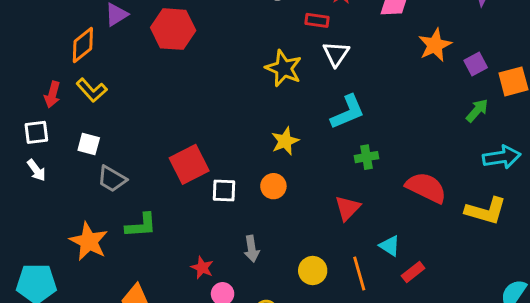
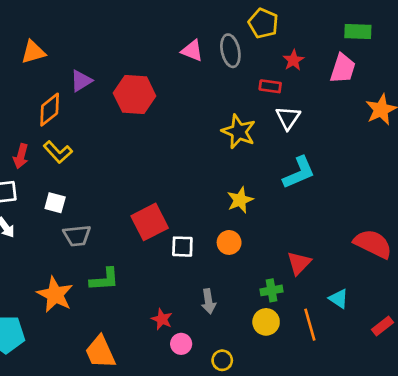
green cross: (367, 157) -> (272, 290), moved
gray trapezoid: (112, 179) -> (77, 236), turned -36
red rectangle: (413, 272) -> (382, 326), moved

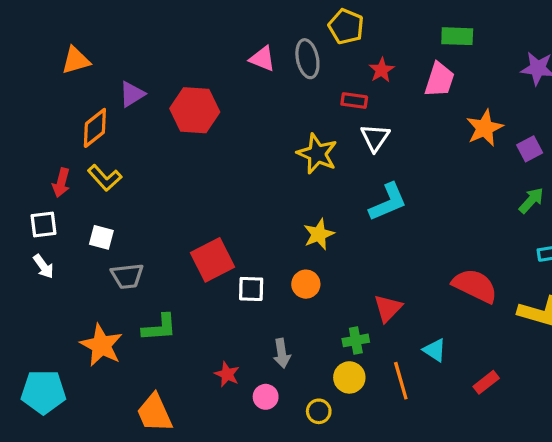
pink circle: (181, 344) -> (266, 397), moved
yellow circle: (222, 360) -> (319, 411), moved

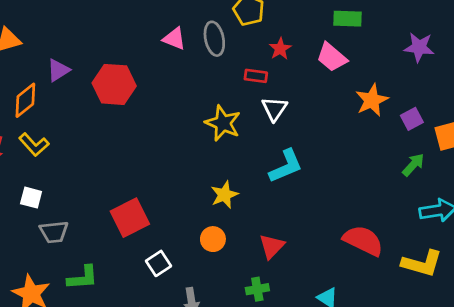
pink trapezoid: (439, 80) -> (332, 57), turned 112
white square: (251, 289) -> (159, 263), moved, turned -35
red triangle: (388, 308) -> (272, 246), moved

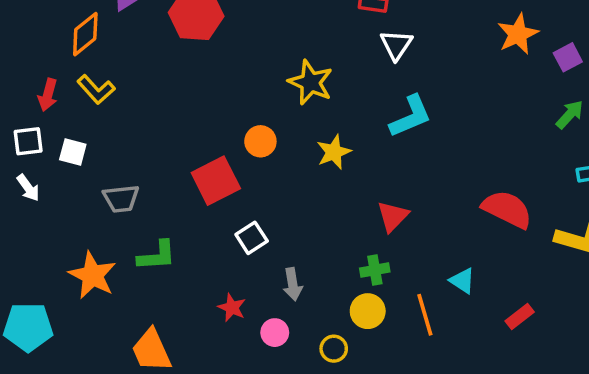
yellow star: (223, 123) -> (310, 82), moved
white square: (31, 198) -> (73, 152), moved
orange circle: (213, 239) -> (260, 141), moved

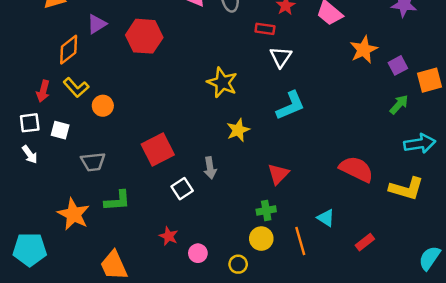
orange circle: (260, 141) -> (103, 106), moved
gray arrow: (293, 284) -> (210, 168), moved

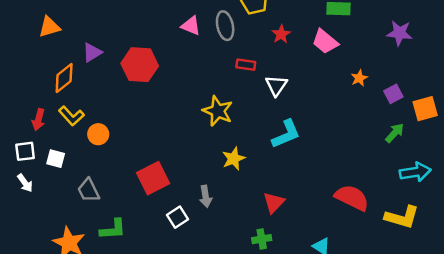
red rectangle: (265, 29) -> (246, 65), moved
orange star: (364, 50) -> (359, 78), size x0.6
gray trapezoid: (93, 162) -> (88, 190), turned 70

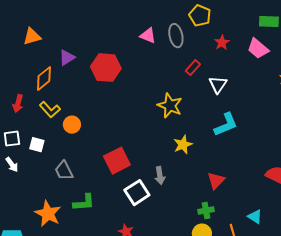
red rectangle: (246, 65) -> (193, 68), turned -56
red arrow: (38, 120) -> (18, 104), moved
white square: (177, 217) -> (137, 193), size x1.4

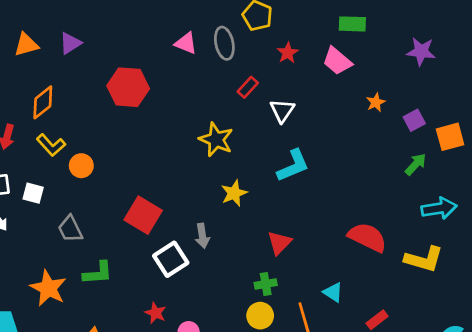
purple triangle: (67, 58) -> (70, 43), moved
red square: (117, 161) -> (143, 215), turned -32

